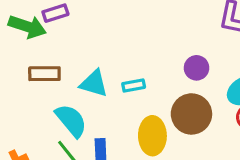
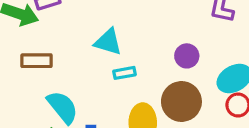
cyan triangle: (94, 83) -> (108, 42), moved

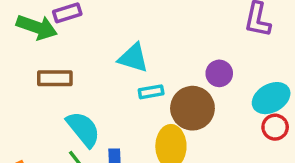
brown circle: (181, 102) -> (192, 108), moved

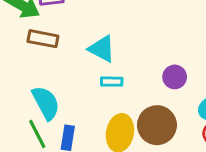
brown rectangle: (55, 78) -> (43, 39), moved
brown circle: (192, 108) -> (157, 125), moved

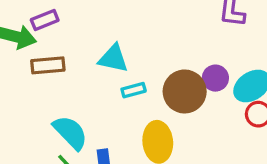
purple circle: (175, 77) -> (215, 78), moved
brown circle: (157, 125) -> (185, 91), moved

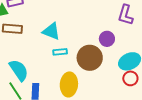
purple circle: (215, 78) -> (107, 39), moved

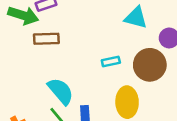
cyan triangle: (51, 31) -> (136, 18), moved

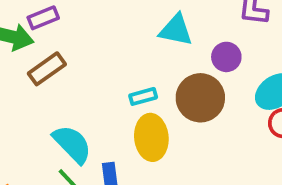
brown rectangle: (46, 39) -> (47, 69), turned -30
yellow ellipse: (127, 102) -> (151, 137), moved

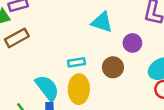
brown circle: (200, 98) -> (113, 67), size x0.7
cyan semicircle: (72, 144) -> (47, 88), moved

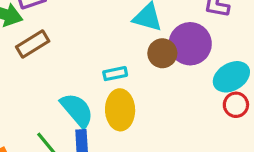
purple circle: (132, 43) -> (190, 44), size x1.6
brown circle: (113, 67) -> (162, 53), moved

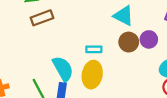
purple circle: (190, 44) -> (149, 39), size x0.6

